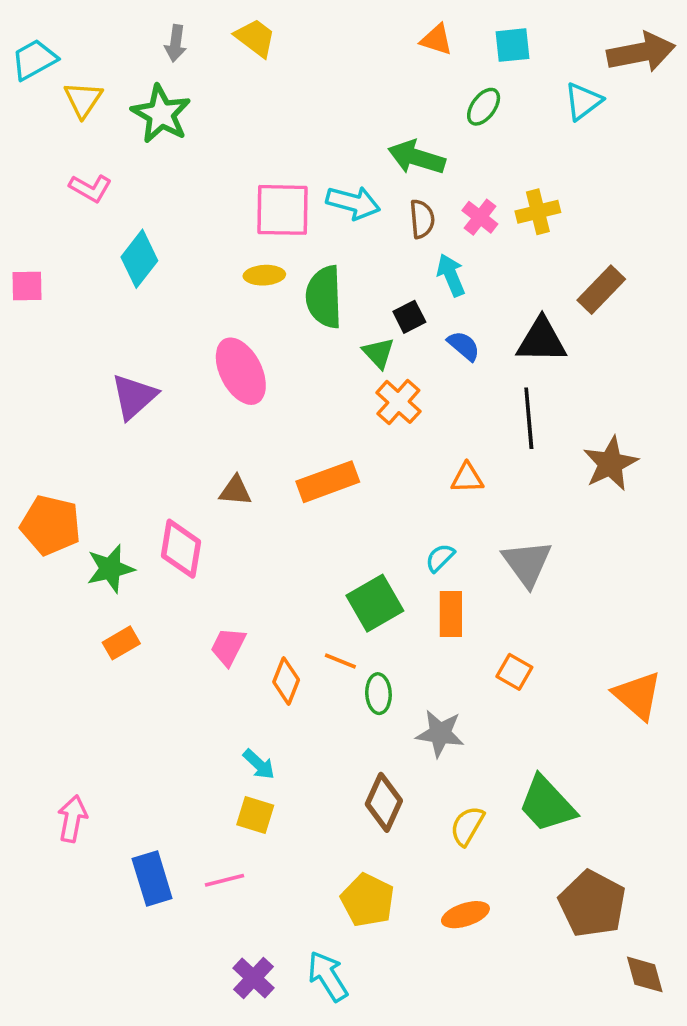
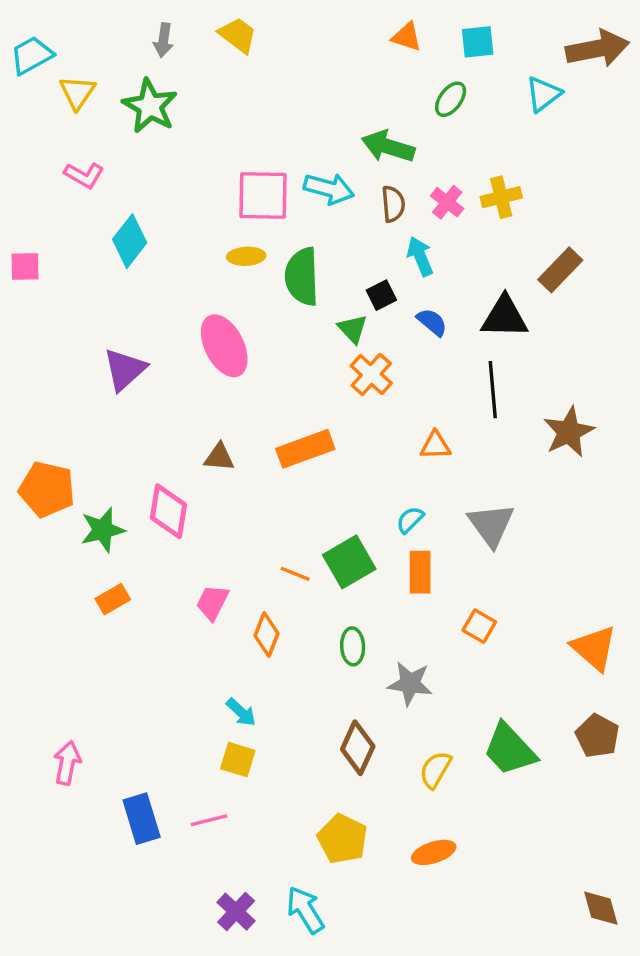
orange line: (340, 661) -> (295, 574), moved
brown pentagon: (592, 904) -> (597, 736), moved, size x0.7

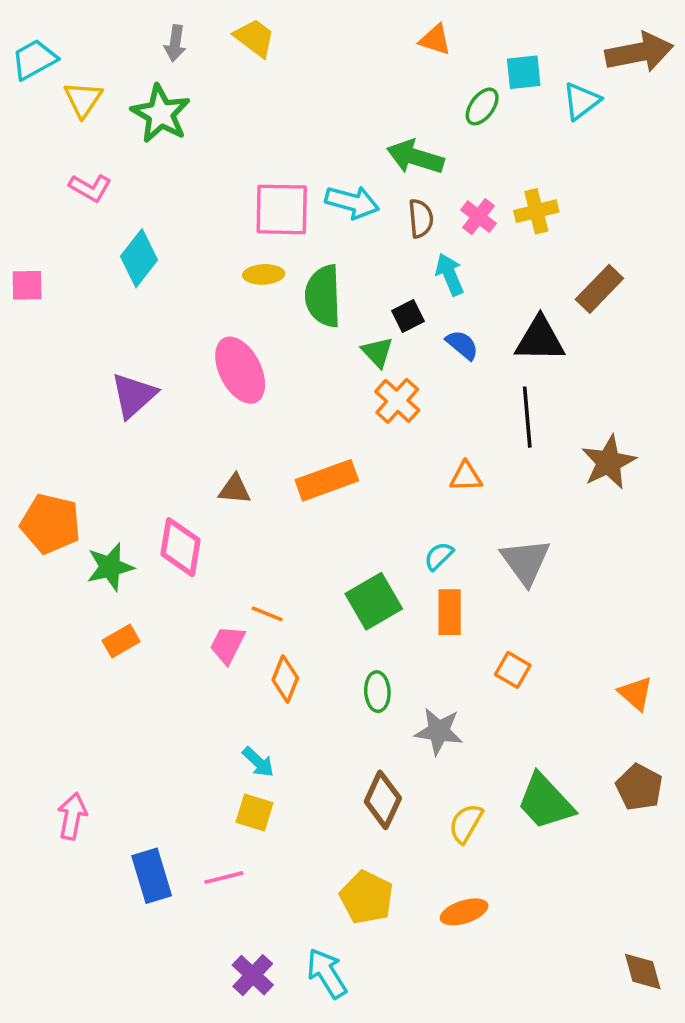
cyan square: (478, 42) -> (524, 72), moved
orange line: (295, 574) -> (267, 614), moved
orange triangle: (594, 648) -> (636, 693), size x0.7

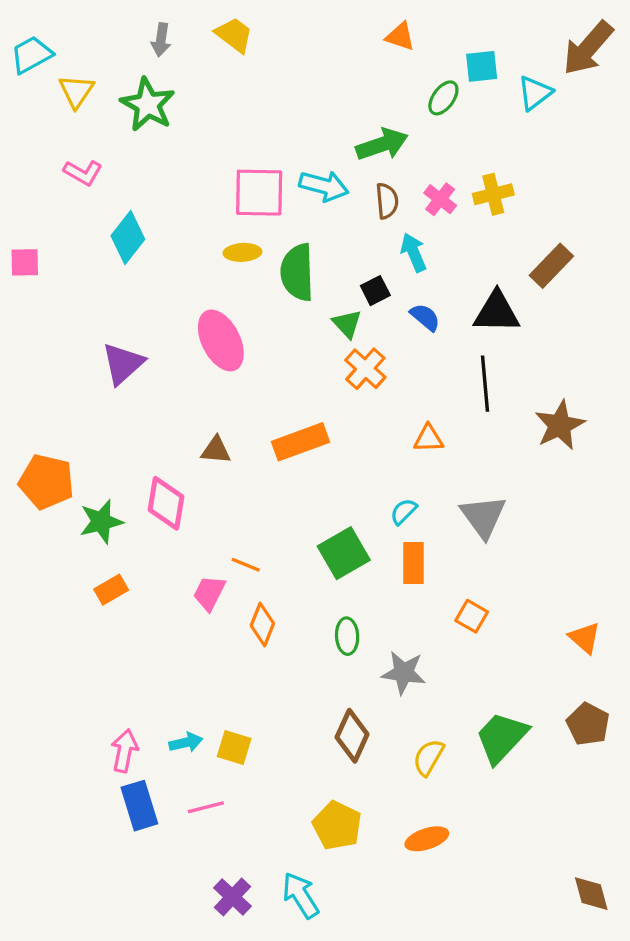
brown arrow: (639, 52) -> (588, 48), turned 142
green arrow: (415, 157) -> (382, 144), turned 144
cyan arrow: (258, 762) -> (186, 742), moved, turned -56
green trapezoid: (545, 802) -> (502, 737), turned 86
pink arrow: (72, 816) -> (124, 751), moved

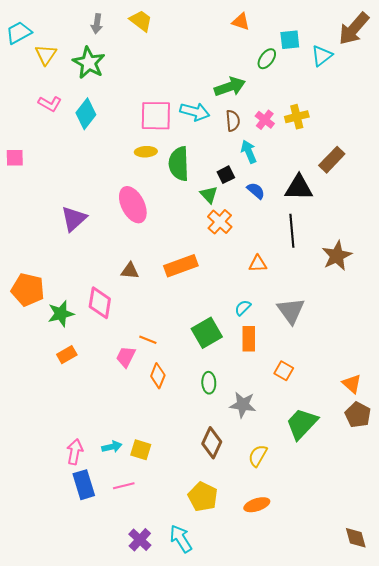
cyan diamond: (128, 237) -> (86, 114), moved
brown pentagon: (588, 724) -> (358, 415), moved
green trapezoid: (502, 737) -> (302, 424), moved

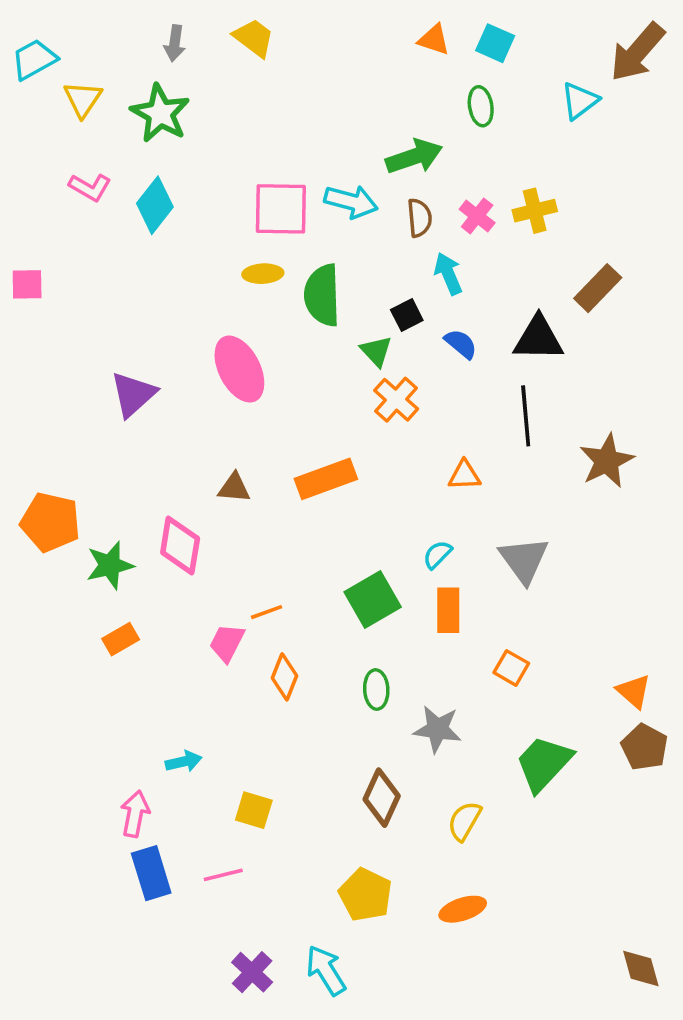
cyan square: (290, 40) -> (495, 43), moved, turned 30
green ellipse: (267, 59) -> (481, 106), turned -45
orange line: (148, 340) -> (266, 612), turned -42
cyan arrow: (112, 447) -> (184, 762), moved

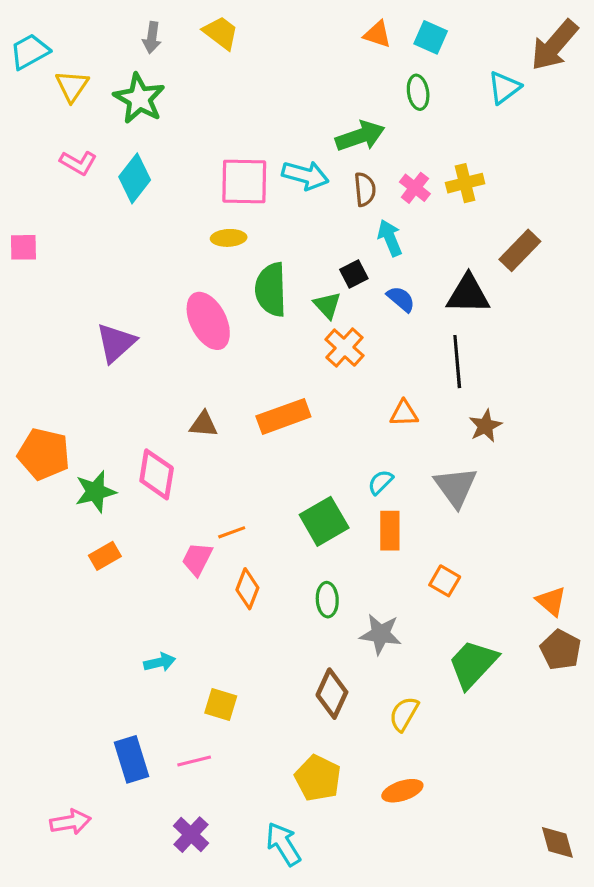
green semicircle: (322, 295) -> (271, 290), moved
brown star: (607, 461) -> (485, 426), moved, size x0.7
pink arrow: (135, 814) -> (70, 822), moved, turned 69
purple cross: (252, 972) -> (191, 835), moved

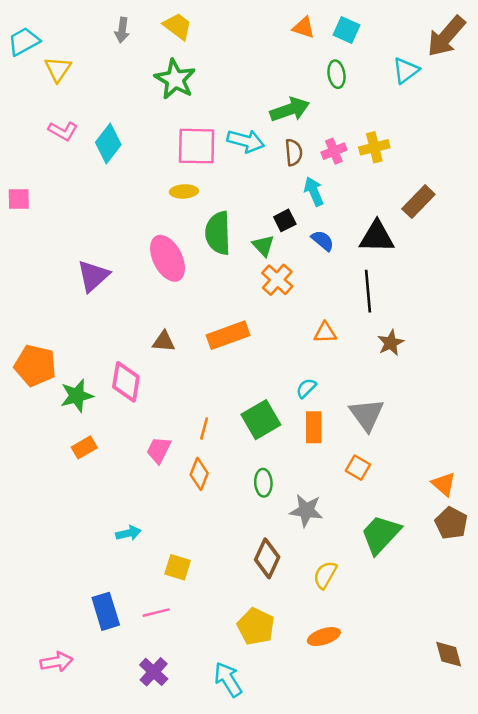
green star: (139, 99) -> (175, 79), moved
pink cross: (415, 188) -> (334, 151), turned 30
gray triangle: (456, 487) -> (367, 415), moved
orange line: (232, 532) -> (204, 429), moved, turned -55
brown diamond: (557, 842) -> (449, 654), moved

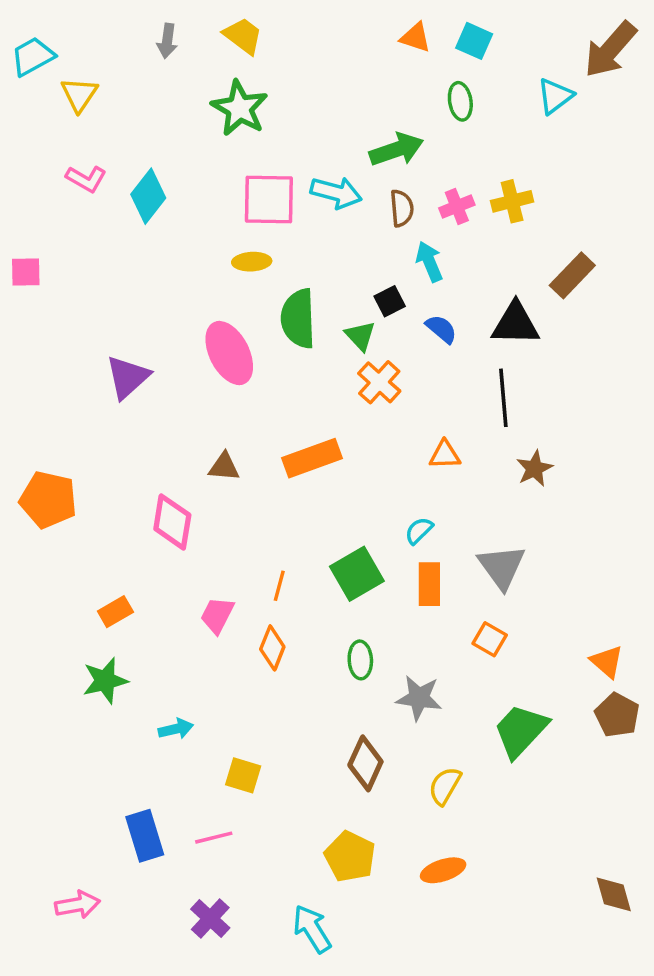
green star: (77, 396) -> (105, 681), moved

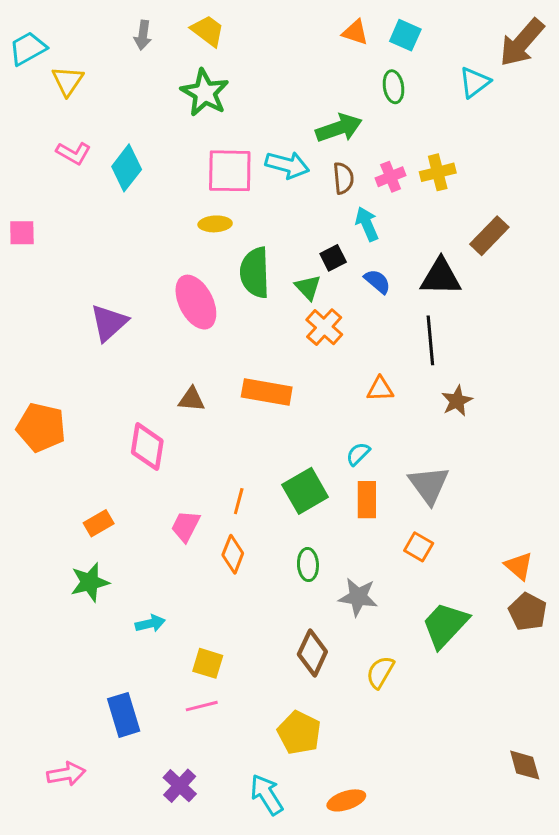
orange rectangle: (312, 458) -> (267, 392), turned 30
pink line: (214, 838) -> (202, 706), moved
orange ellipse: (443, 870) -> (346, 800), moved

